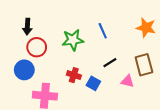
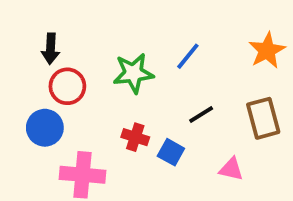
orange star: (146, 28) -> (267, 51), turned 30
blue line: (103, 31) -> (188, 56), turned 63
pink triangle: (127, 81) -> (231, 169), moved

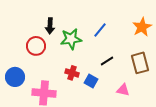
black arrow: (50, 49) -> (50, 26), moved
blue circle: (45, 128) -> (15, 77), moved

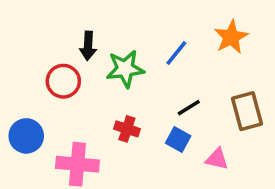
orange star: (142, 27) -> (231, 37), moved
blue square: (91, 81) -> (178, 139), moved

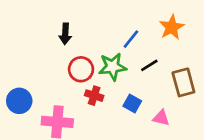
green star: (125, 69) -> (113, 67), moved
red circle: (63, 81) -> (81, 69), moved
black line: (189, 108) -> (149, 65), moved

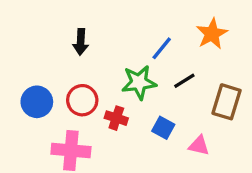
red circle: (81, 69) -> (82, 100), moved
brown rectangle: (183, 82) -> (226, 102), turned 32
blue circle: (19, 101) -> (37, 102), moved

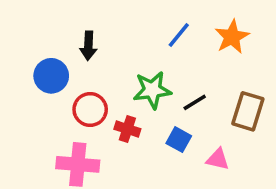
blue line: (162, 48) -> (179, 35), moved
black line: (184, 81) -> (195, 102), moved
blue circle: (37, 102) -> (51, 76), moved

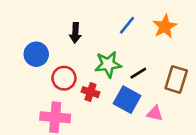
black arrow: (88, 46) -> (75, 33), moved
blue square: (179, 140) -> (127, 100), size x1.5

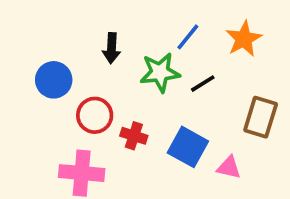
green star: (108, 64) -> (160, 72), moved
black line: (138, 73) -> (203, 84), moved

